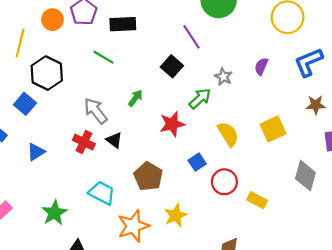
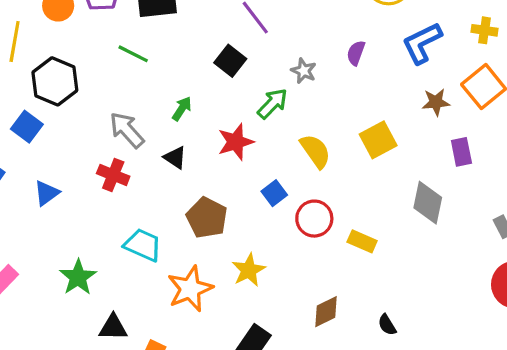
black triangle: (114, 140) -> (175, 158), moved

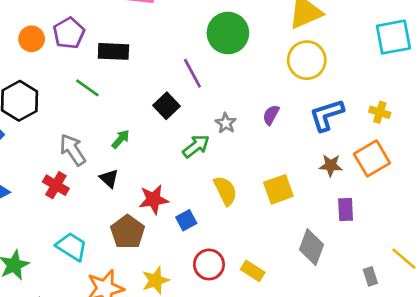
red star: (236, 142) -> (154, 200), moved
red circle: (314, 219) -> (209, 264), moved

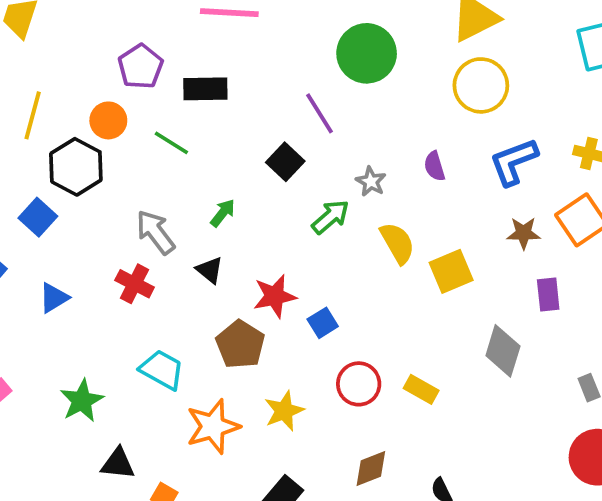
orange circle: (32, 39) -> (108, 120), moved
purple semicircle: (271, 115) -> (434, 166), turned -42
yellow semicircle: (225, 191) -> (397, 243), moved

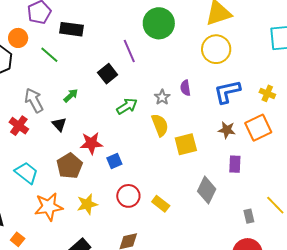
gray star: (371, 182) -> (162, 97), moved

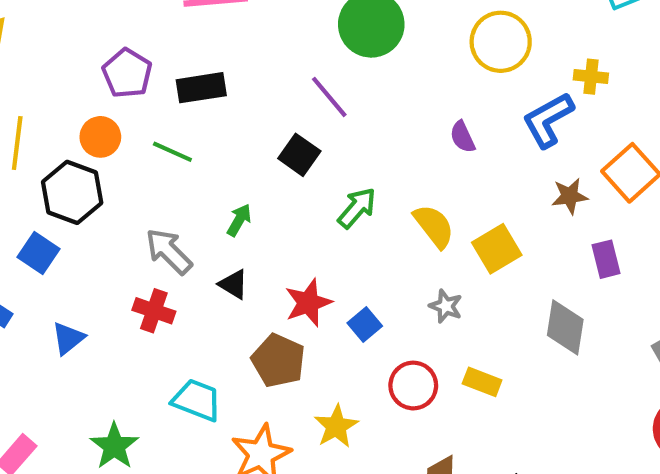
yellow cross: (267, 93) -> (591, 77), moved
gray star: (162, 97) -> (446, 306), moved

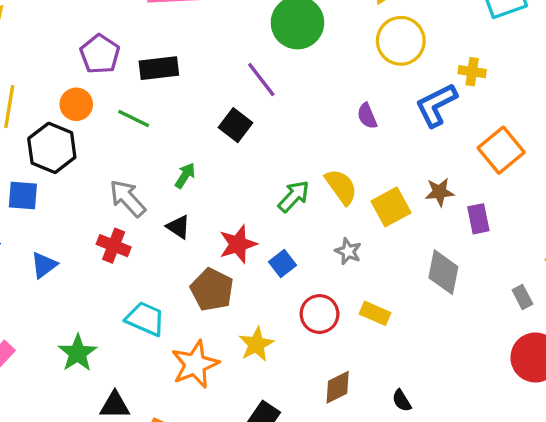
brown star: (570, 196) -> (439, 192), moved
green arrow: (357, 208) -> (294, 196), moved
blue square: (38, 253) -> (23, 196), turned -32

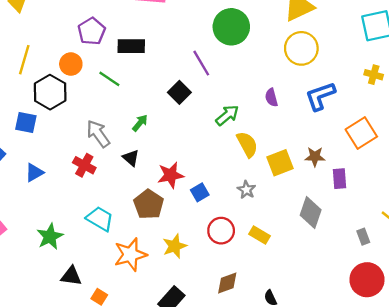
yellow cross: (472, 72) -> (374, 75), moved
green arrow: (294, 196) -> (227, 115), moved

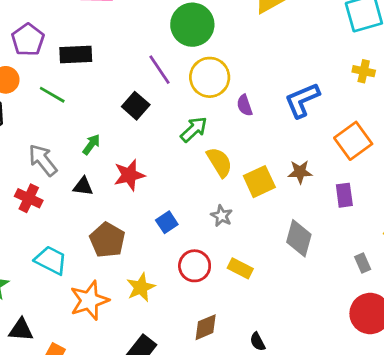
yellow circle: (301, 48) -> (210, 77), moved
black triangle: (131, 158) -> (83, 186), turned -30
red star: (171, 175) -> (129, 175), moved
purple rectangle: (339, 179) -> (344, 195), moved

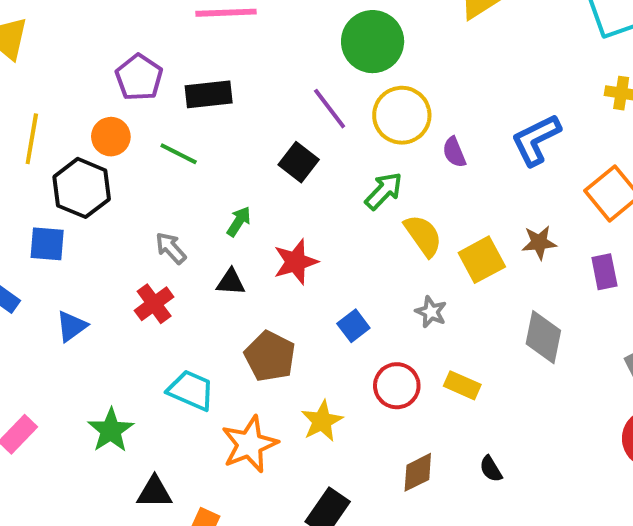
gray arrow: (43, 160) -> (171, 248), size x0.7
red cross: (29, 198) -> (154, 304), turned 32
black semicircle: (258, 342) -> (491, 469), moved

